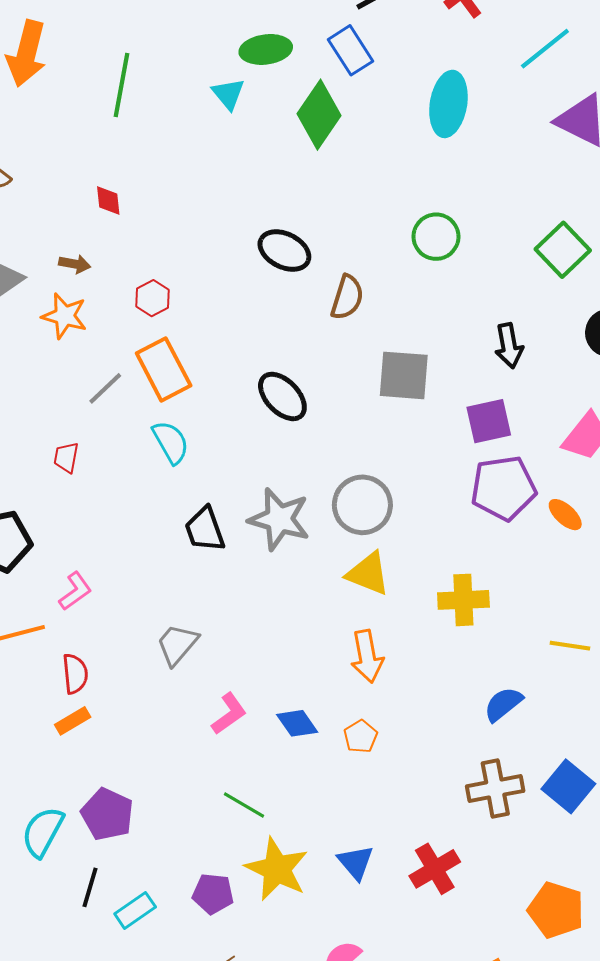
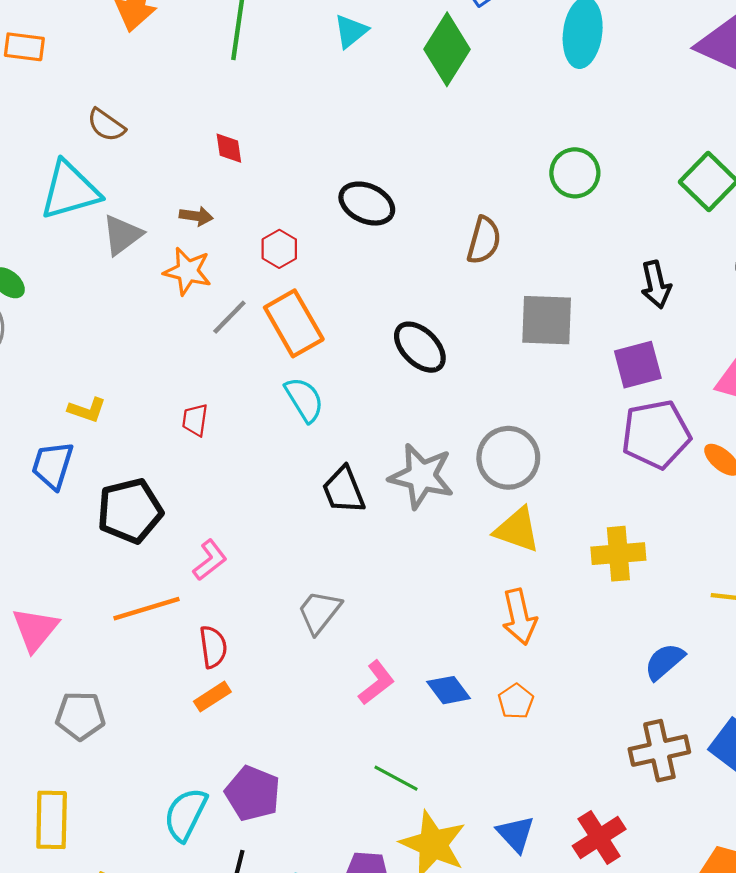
cyan triangle: (228, 94) -> (351, 31), turned 33
black ellipse: (284, 251) -> (367, 204), moved
gray line: (105, 388) -> (229, 317), moved

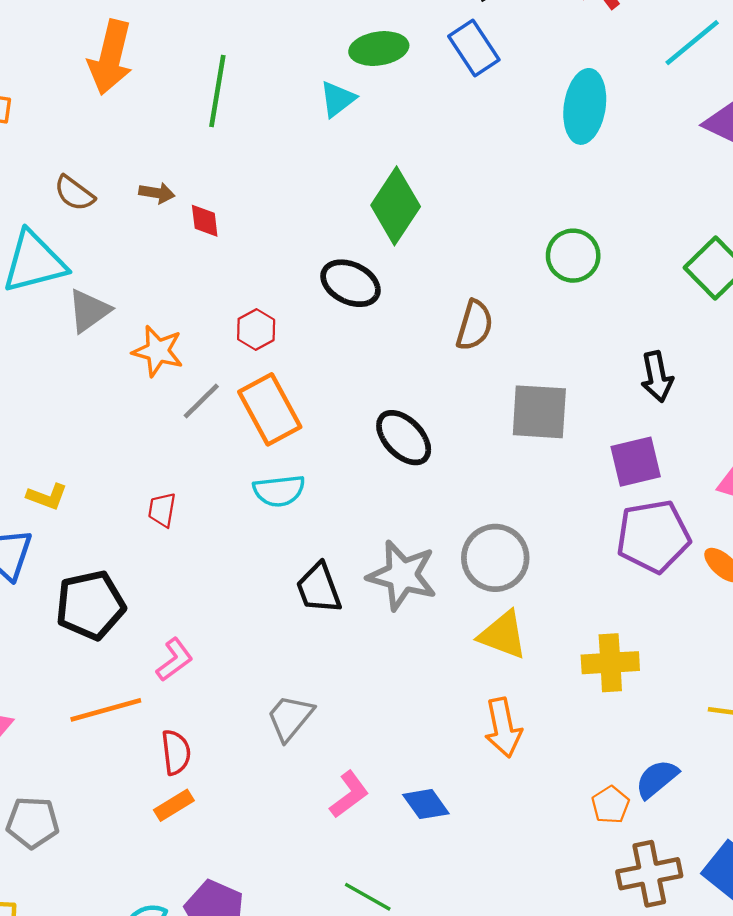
green diamond: (447, 49) -> (396, 206), moved
brown arrow: (196, 216) -> (157, 193), moved
cyan semicircle: (304, 400) -> (279, 491), turned 114
orange pentagon: (516, 701) -> (610, 805), moved

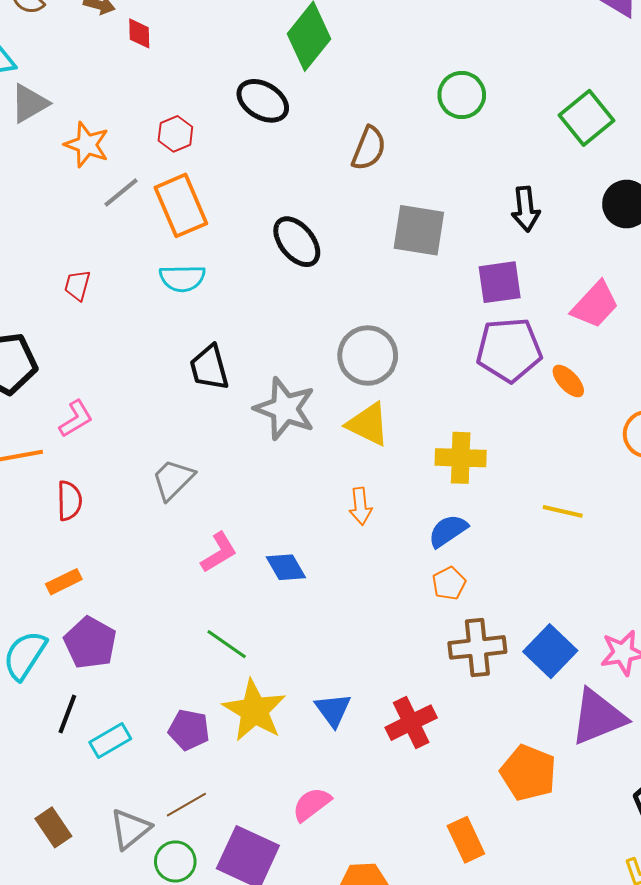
gray star: (402, 575) -> (285, 409), moved
orange arrow: (503, 728) -> (360, 506), size x0.7
blue semicircle: (657, 779) -> (448, 531), moved
orange rectangle: (174, 805) -> (64, 582), moved

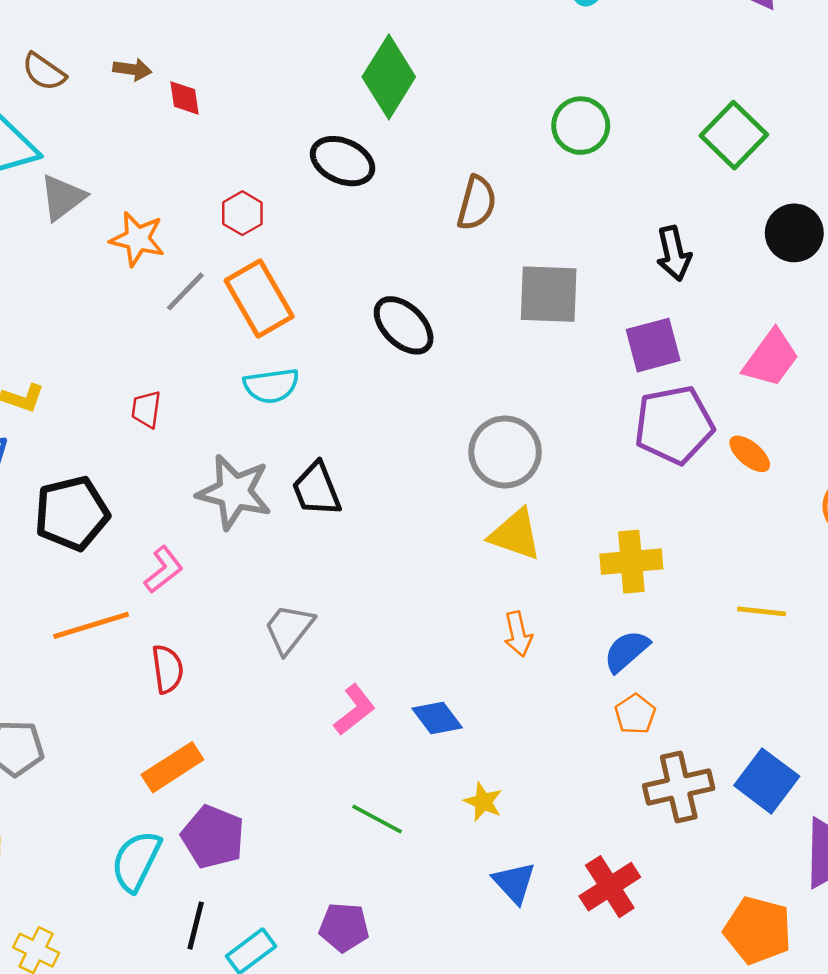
gray star: (285, 409) -> (234, 492), moved
orange rectangle: (64, 582) -> (172, 767), size x1.4
yellow star: (254, 710) -> (483, 802), moved, size x0.5

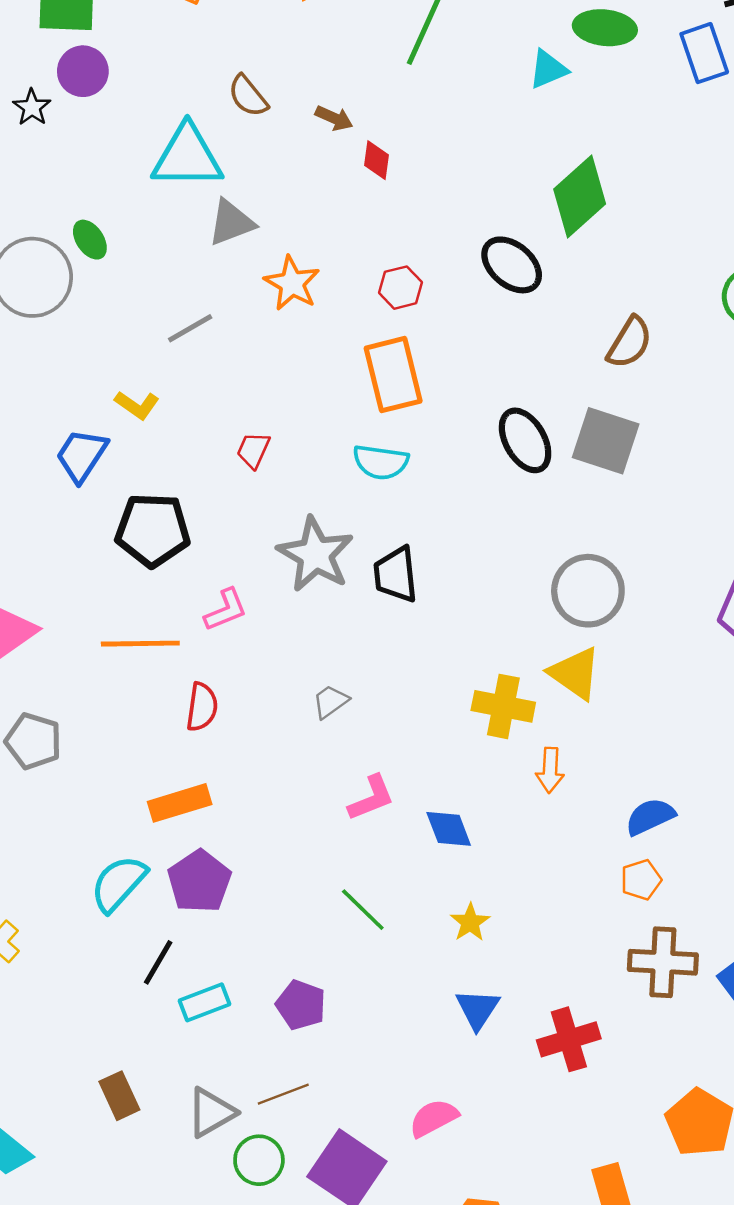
gray line: (185, 291) -> (190, 328), moved
gray square: (549, 294) -> (606, 441), moved
yellow cross: (631, 562) -> (503, 706), moved
gray trapezoid: (289, 629) -> (330, 702), size x0.7

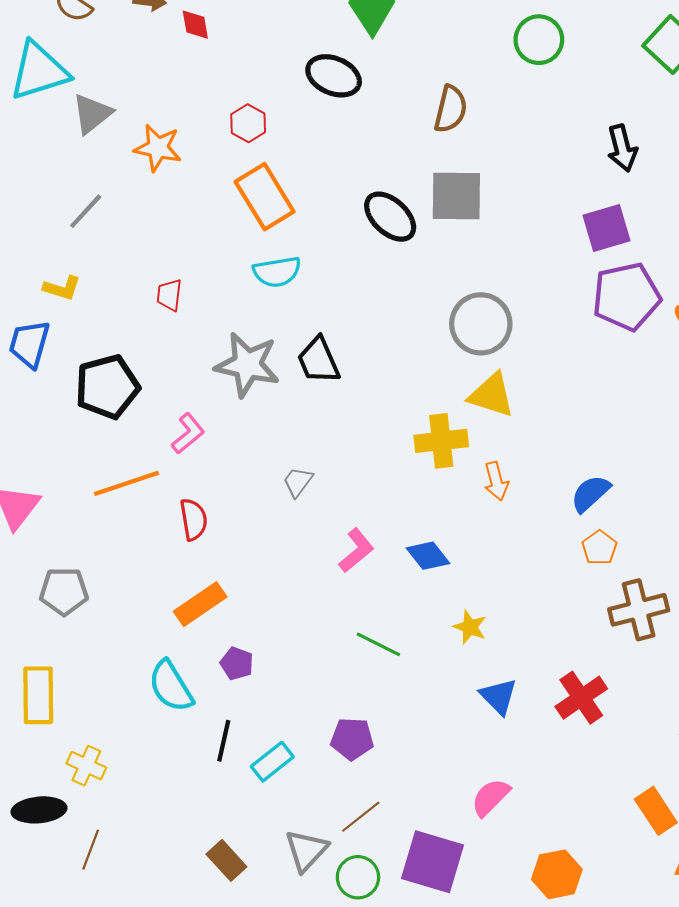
purple pentagon: (199, 881) -> (237, 663), size x0.6
cyan semicircle: (119, 884) -> (171, 686), turned -56

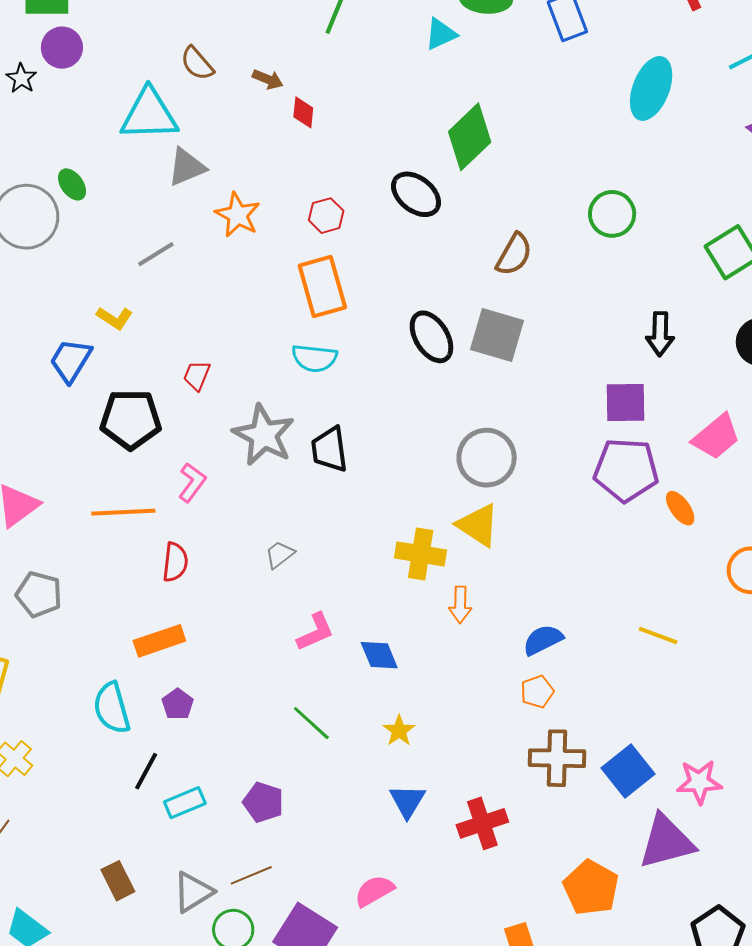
red trapezoid: (169, 295) -> (197, 375), moved
pink L-shape: (188, 433) -> (192, 482), turned -30

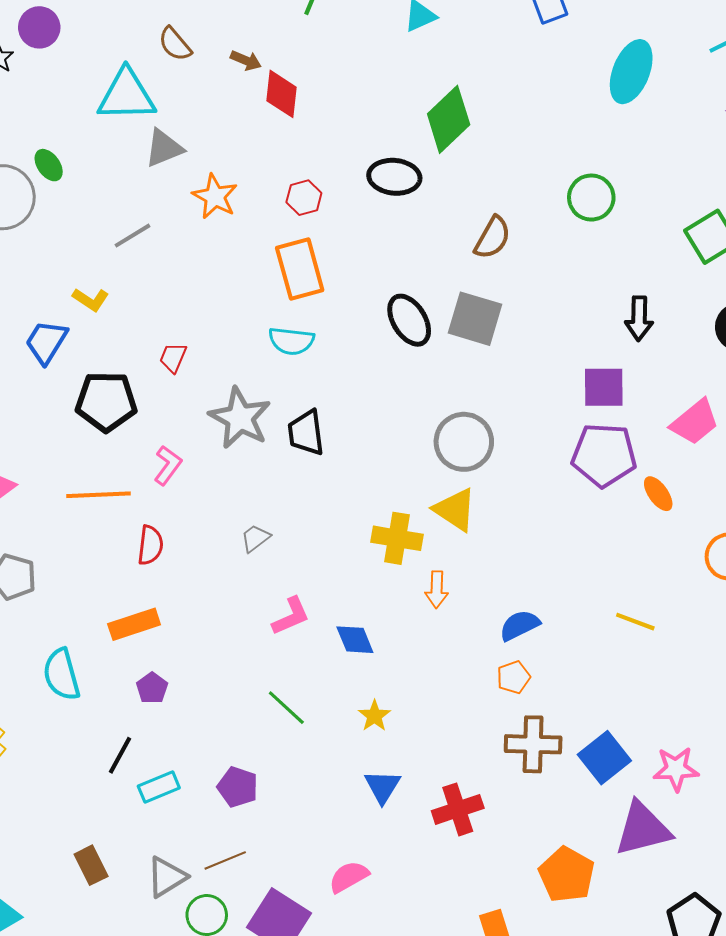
red diamond: (303, 112) -> (281, 94), size x1.5
black ellipse: (416, 194) -> (394, 177), turned -33
cyan semicircle: (112, 708) -> (62, 675), moved

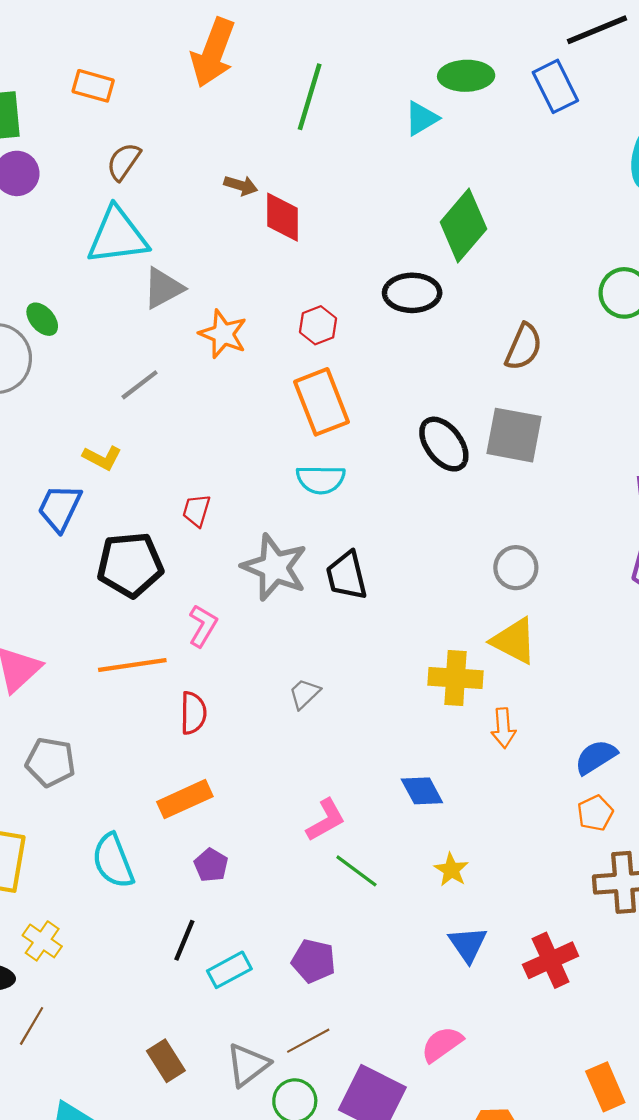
brown semicircle: (175, 44) -> (124, 162), moved, turned 81
gray circle: (464, 442) -> (516, 568), size x0.7
pink L-shape: (291, 616) -> (326, 820), moved

